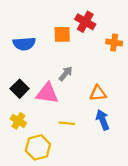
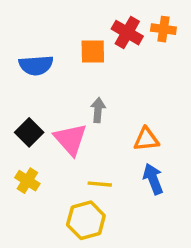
orange cross: (114, 43) -> (163, 29), moved
gray arrow: (66, 74) -> (98, 110), turned -35
pink triangle: (47, 93) -> (70, 139), turned 40
yellow hexagon: (38, 147) -> (86, 220), moved

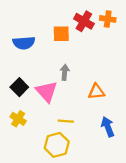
blue arrow: (153, 179) -> (108, 127), moved

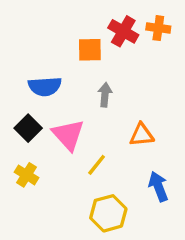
blue semicircle: (24, 43) -> (45, 86), moved
gray arrow: (65, 72) -> (105, 95), moved
yellow line: (66, 121) -> (97, 165), moved, turned -56
yellow hexagon: (57, 145) -> (108, 213), moved

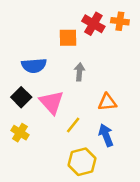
blue arrow: (158, 187) -> (106, 135), moved

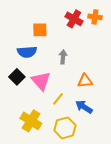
orange square: (68, 38) -> (40, 30), moved
yellow cross: (20, 133) -> (31, 121), moved, size x1.5
blue arrow: (106, 135) -> (84, 107), turned -36

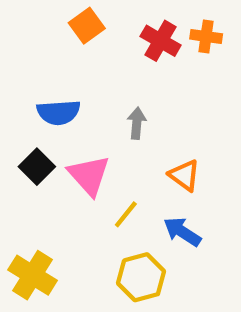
orange square: (40, 30) -> (87, 26), moved, turned -35
orange triangle: (85, 81) -> (184, 175), turned 42
yellow cross: (31, 121) -> (33, 275), moved

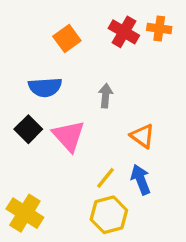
orange square: (87, 26) -> (67, 39), moved
yellow line: (126, 214) -> (106, 178), moved
blue arrow: (182, 232) -> (141, 180), turned 36

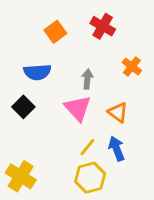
orange cross: (159, 29) -> (132, 66), moved, turned 30
pink triangle: (69, 136) -> (78, 108), moved

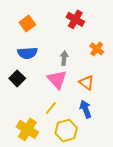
orange square: (55, 32) -> (27, 23), moved
yellow line: (87, 147) -> (51, 108), moved
yellow cross: (21, 176) -> (27, 129), moved

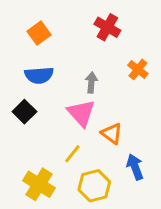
orange triangle: (87, 83) -> (112, 133), moved
blue arrow: (85, 109) -> (135, 167), moved

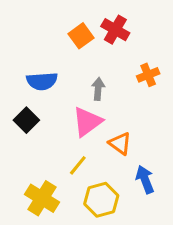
orange square: (39, 33) -> (81, 36), moved
orange cross: (138, 69) -> (148, 75), turned 30
pink triangle: (81, 113) -> (87, 122), turned 36

